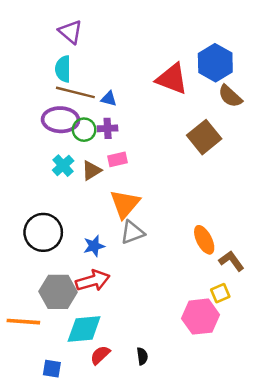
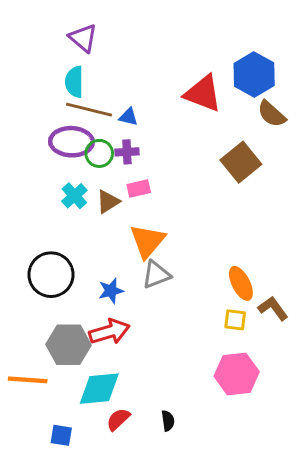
yellow square: (220, 293) -> (235, 320), moved, turned 30

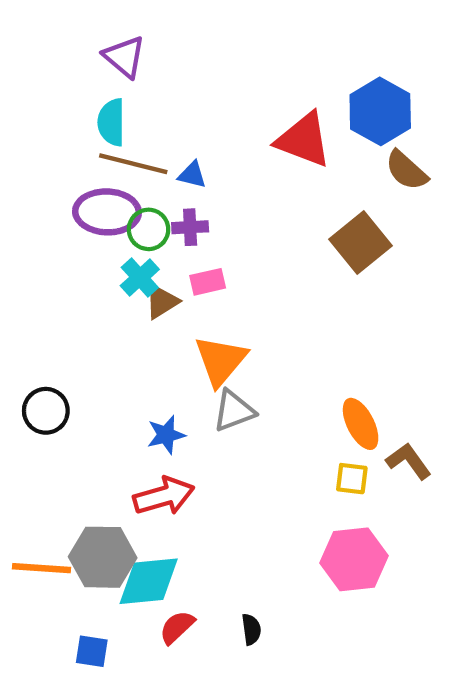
cyan cross: (74, 196) -> (140, 277), moved
black circle: (51, 275) -> (46, 411), moved, size x0.7
gray hexagon: (69, 345) -> (103, 557), moved

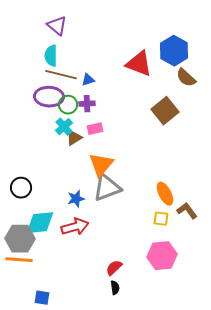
blue triangle: (192, 175) -> (88, 80), turned -32
gray triangle: (234, 411) -> (107, 188), size x1.4
gray hexagon: (103, 557) -> (20, 239), moved
cyan diamond: (149, 581) -> (40, 223), moved
red semicircle: (177, 627) -> (114, 268), moved

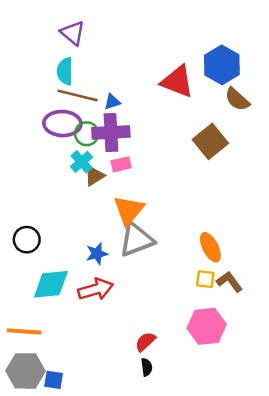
purple cross: (87, 104) -> (111, 132), size x1.8
brown L-shape: (187, 211) -> (230, 282), moved
gray hexagon: (20, 239) -> (25, 371), moved

